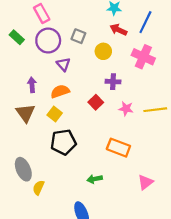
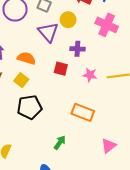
purple triangle: (63, 64) -> (48, 32), moved, size x1.5
orange semicircle: (60, 91) -> (26, 58), turned 36
red square: (96, 102) -> (61, 69), turned -32
green arrow: (95, 179) -> (60, 143), turned 136

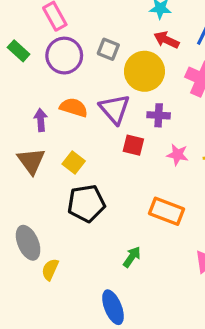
yellow circle: (68, 20) -> (144, 71), size x1.6
purple triangle: (48, 32) -> (115, 109), moved
orange semicircle: (26, 58) -> (74, 107), moved

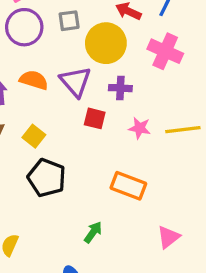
gray square: (108, 49) -> (69, 21), turned -30
black pentagon: (86, 203) -> (47, 178), turned 30

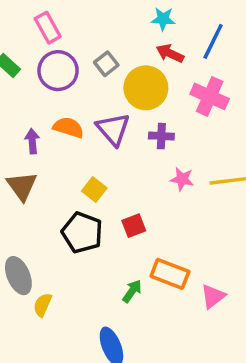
gray square: (69, 21) -> (106, 64), turned -30
red square: (95, 118) -> (134, 226), moved, turned -35
yellow square: (34, 136) -> (94, 189), moved
orange rectangle: (128, 186) -> (170, 274), moved

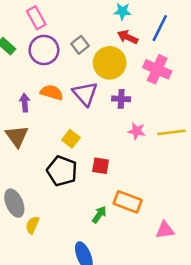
red square: (134, 226) -> (101, 166), turned 30
pink triangle: (213, 296) -> (165, 230), moved, turned 30

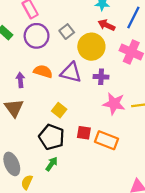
purple triangle: (85, 94) -> (71, 72), turned -35
pink star: (137, 131) -> (114, 104), size x1.5
orange rectangle: (128, 202) -> (106, 140), moved
green arrow: (99, 215) -> (52, 164), moved

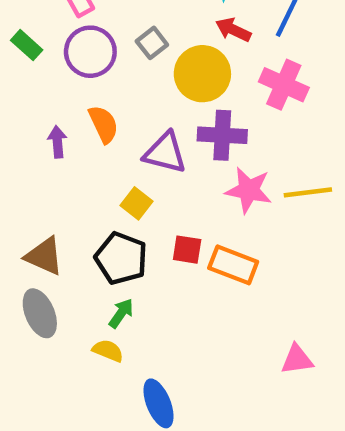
orange semicircle: (43, 71) -> (104, 124), turned 48
purple triangle: (71, 72) -> (165, 153), moved
purple cross: (101, 77) -> (222, 135), size x1.5
brown triangle: (14, 108) -> (44, 256), moved, turned -30
yellow semicircle: (27, 182) -> (108, 351), moved, turned 88

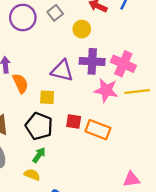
yellow circle: (202, 74) -> (82, 29), size x0.6
pink cross: (284, 85) -> (123, 64), moved
orange semicircle: (104, 124) -> (20, 83), moved
yellow square: (136, 203) -> (47, 97), turned -35

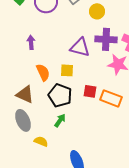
orange semicircle: (20, 83) -> (43, 72), moved
yellow semicircle: (32, 175) -> (41, 141), moved

